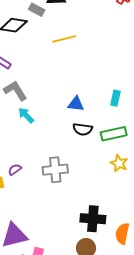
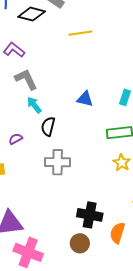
black semicircle: (83, 129) -> (48, 127), moved, turned 90
purple semicircle: (15, 170) -> (16, 139), moved

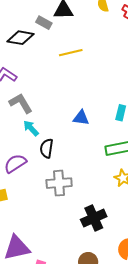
purple semicircle: (16, 139) -> (15, 163), size x1.6
black cross: (90, 215) -> (94, 218), moved, turned -30

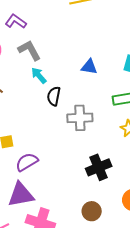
purple semicircle: (15, 163) -> (27, 162), moved
gray cross: (59, 183) -> (80, 118), moved

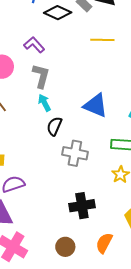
gray L-shape: (29, 50) -> (41, 76), turned 30
blue triangle: (89, 67) -> (96, 106), size x1.5

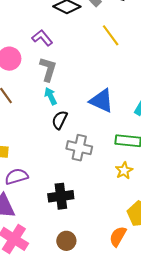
yellow line: (102, 40) -> (111, 35), turned 50
black cross: (82, 206) -> (61, 196), moved
orange semicircle: (104, 243) -> (118, 236), moved

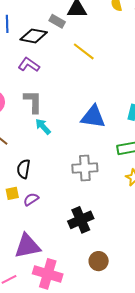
purple L-shape: (42, 38) -> (29, 65), moved
black semicircle: (60, 120) -> (24, 169), moved
purple semicircle: (17, 176) -> (31, 199), moved, size x0.7

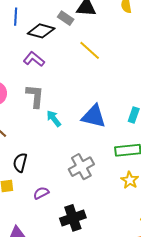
cyan arrow: (43, 127) -> (54, 119), moved
gray cross: (85, 168) -> (81, 167), turned -30
purple semicircle: (31, 199) -> (41, 193), moved

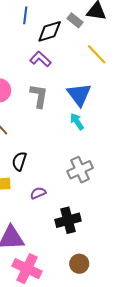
black diamond: (41, 31) -> (50, 31), turned -36
blue triangle: (94, 116) -> (79, 95), moved, turned 36
cyan arrow: (54, 119) -> (77, 122), moved

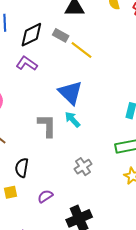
gray rectangle: (75, 20) -> (61, 35), moved
gray L-shape: (39, 96) -> (47, 126), moved
gray cross: (80, 170) -> (83, 167), size x0.7

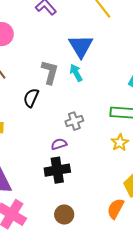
black semicircle: (22, 168) -> (31, 98), moved
purple semicircle: (45, 196) -> (59, 144), moved

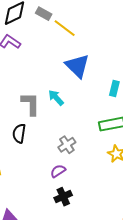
blue triangle: (81, 46) -> (77, 66), moved
black cross: (57, 170) -> (63, 197), size x0.7

